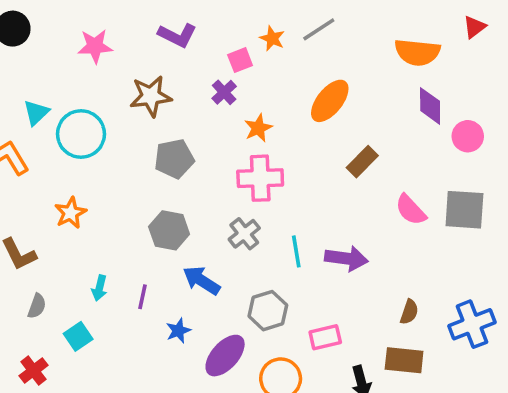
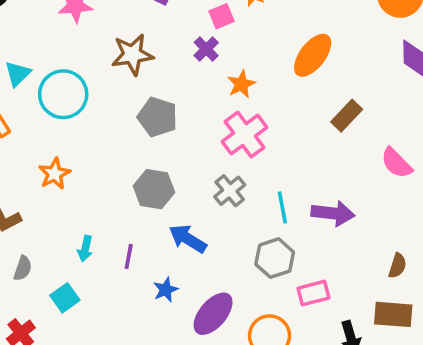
gray pentagon: (174, 159) -> (157, 117), turned 30
pink cross: (260, 178) -> (244, 135), turned -33
gray hexagon: (268, 311) -> (275, 258), moved

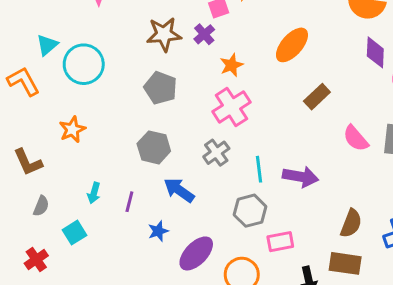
brown star: (132, 55) -> (164, 34), moved
brown semicircle: (397, 266) -> (351, 223), size x1.4

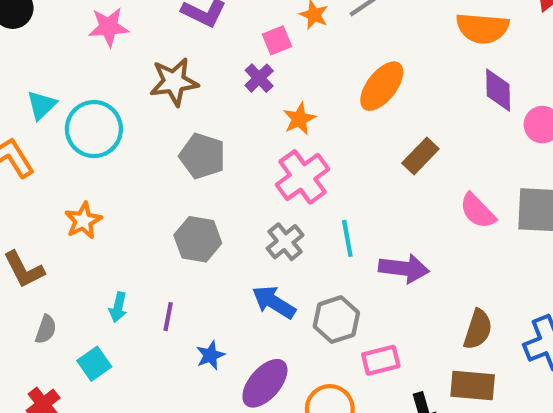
brown star: (164, 34) -> (174, 82), moved
cyan line: (259, 169) -> (347, 238), moved
blue arrow: (179, 190) -> (274, 302), moved

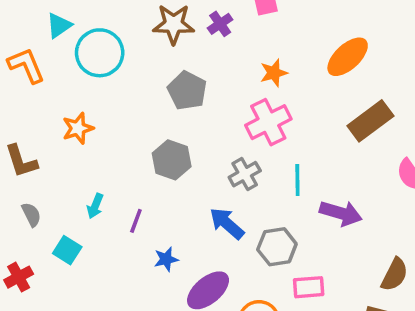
purple cross: (259, 78) -> (220, 24), moved
brown rectangle: (420, 156) -> (370, 121), size x1.4
gray semicircle: (46, 329) -> (31, 215), turned -55
cyan square: (94, 364) -> (67, 250), turned -32

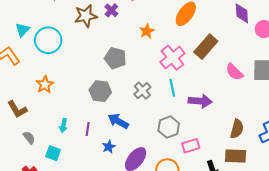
gray pentagon: (187, 91) -> (115, 58), moved
pink cross: (268, 122) -> (172, 58), moved
blue arrow: (227, 223) -> (118, 121), moved

